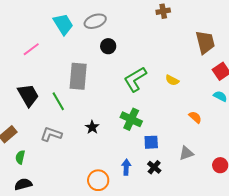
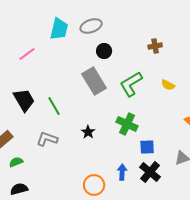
brown cross: (163, 11) -> (155, 46), moved
cyan trapezoid: (63, 24) -> (59, 29), turned 45
gray rectangle: (78, 76) -> (94, 81), moved, turned -36
green semicircle: (20, 157) -> (16, 162), turned 56
black cross: (154, 167) -> (150, 172), size x1.5

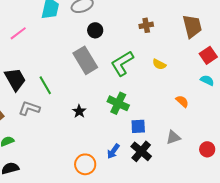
gray L-shape: (47, 139) -> (29, 108), moved
blue arrow: (122, 172) -> (113, 151), turned -147

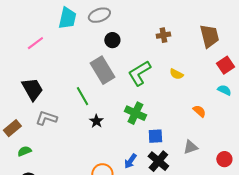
green line: (45, 85) -> (82, 96), moved

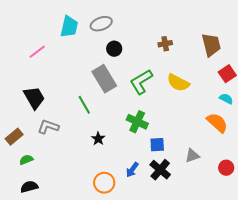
yellow semicircle: (176, 74) -> (178, 83), size x1.6
orange semicircle: (199, 111) -> (217, 123), moved, size x1.6
black star: (96, 121) -> (98, 139), moved

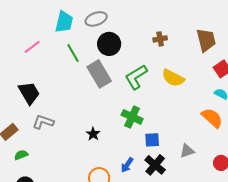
black circle: (114, 49) -> (109, 44), size x1.5
green line: (84, 105) -> (73, 53), moved

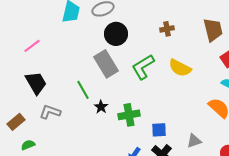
pink line: (32, 47) -> (32, 46), moved
green line: (73, 53) -> (83, 90), moved
green cross: (132, 117) -> (129, 115), moved, turned -35
black star: (93, 134) -> (101, 107), moved

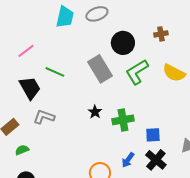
black circle: (116, 34) -> (123, 43), moved
green line: (83, 90) -> (55, 72), moved, turned -36

